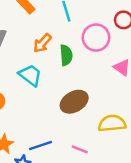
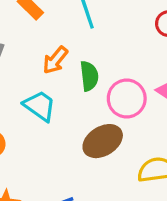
pink circle: (96, 38) -> (127, 99), moved

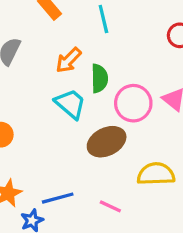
cyan trapezoid: (40, 106) -> (70, 104), moved

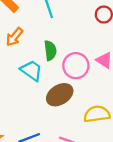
orange arrow: (68, 60) -> (14, 37), moved

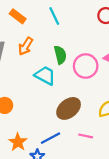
brown ellipse: (60, 95) -> (69, 108), moved

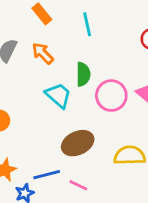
orange arrow: (26, 46) -> (43, 53), turned 90
pink line: (86, 136) -> (78, 185), moved

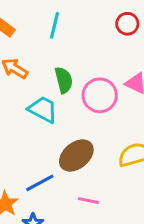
cyan line: (87, 24) -> (55, 25), turned 40
blue line: (47, 175) -> (40, 183), moved

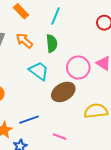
green semicircle: (64, 80) -> (52, 43), moved
brown ellipse: (76, 155) -> (63, 92), moved

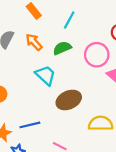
green semicircle: (52, 43) -> (62, 48), turned -114
pink circle: (78, 67) -> (97, 55), moved

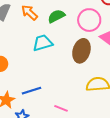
cyan trapezoid: (46, 75) -> (43, 43), turned -55
brown ellipse: (69, 100) -> (81, 51), moved, turned -45

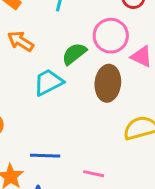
green semicircle: (56, 16) -> (74, 54), moved
blue line: (31, 91) -> (45, 156), turned 30

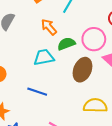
orange arrow: (21, 41) -> (49, 27), moved
blue line: (45, 156) -> (37, 92), moved

